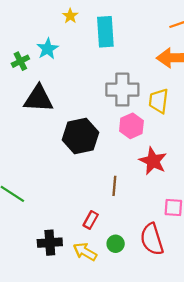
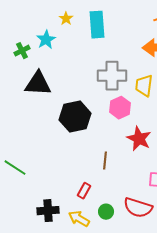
yellow star: (70, 16) -> (66, 19), moved
red semicircle: (152, 239) -> (138, 208), turned -56

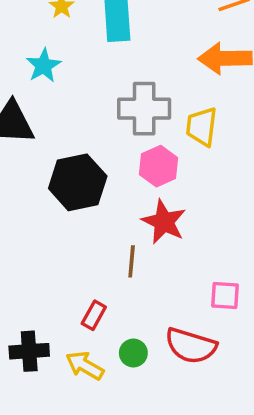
cyan star: (46, 40) -> (44, 66), moved
red star: (139, 139) -> (164, 222), moved

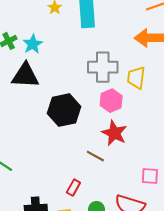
cyan star: (44, 66) -> (33, 44), moved
brown line: (132, 261) -> (95, 156), turned -66

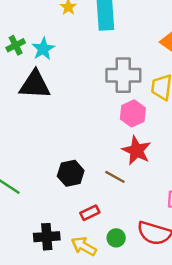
black hexagon: (64, 110) -> (71, 173), moved, size x0.7
red rectangle: (73, 187) -> (90, 213), turned 35

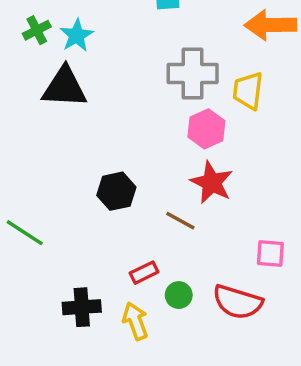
black hexagon: (71, 173) -> (116, 191), moved
green circle: (116, 238) -> (179, 295), moved
yellow arrow: (84, 246) -> (135, 321), turned 40

